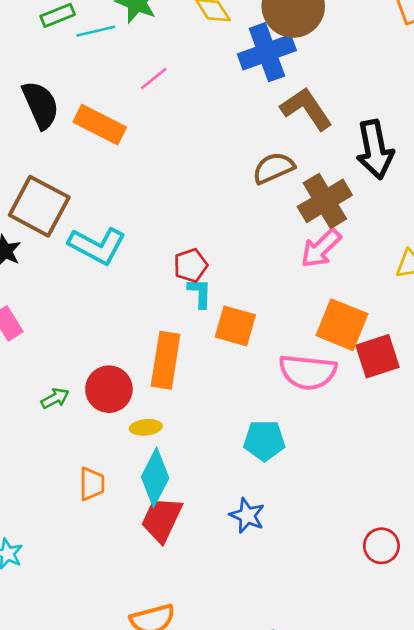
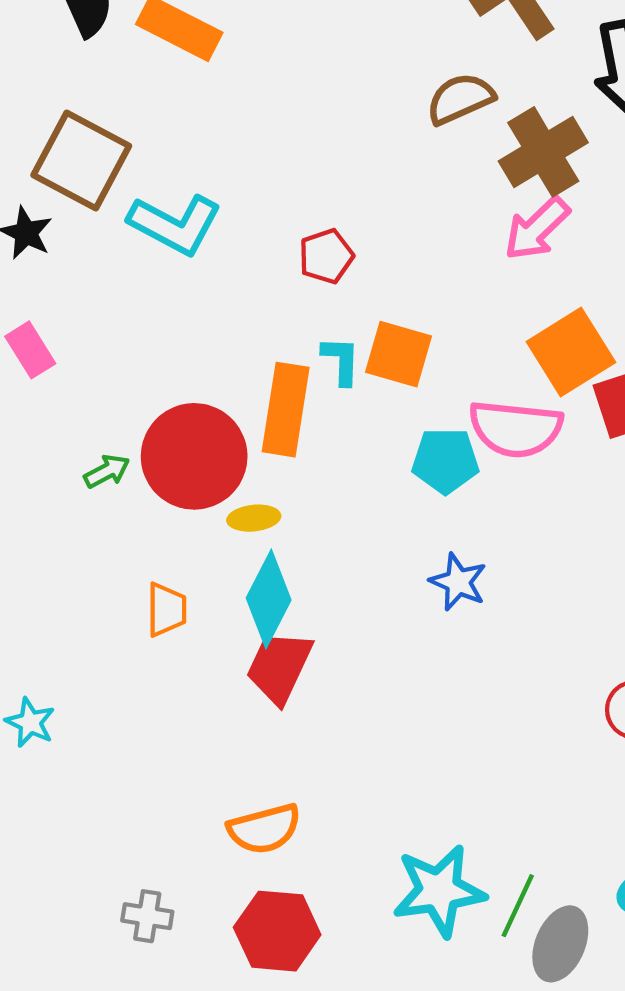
cyan L-shape: (200, 293) -> (341, 361), moved
orange square: (342, 325) -> (571, 352), turned 36
red circle: (109, 389) -> (194, 456), size x1.4
cyan pentagon: (264, 440) -> (445, 461), moved
blue star: (247, 516) -> (458, 582), moved

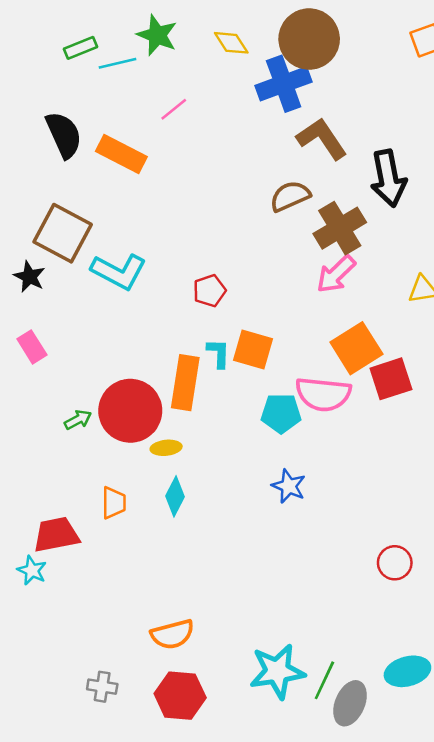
cyan diamond: (269, 599) -> (175, 496), size x0.7
red trapezoid: (279, 667) -> (56, 535), moved, turned 54

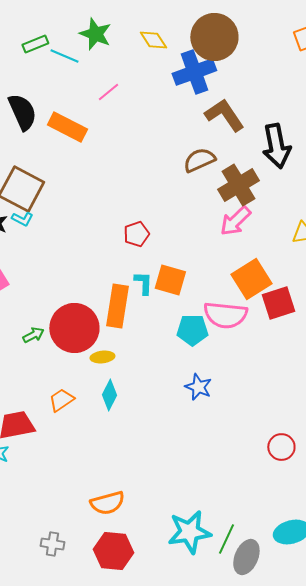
cyan line: (118, 63) -> (64, 56), turned 36
cyan L-shape: (119, 272) -> (22, 219), moved, size x0.5
orange trapezoid: (114, 503) -> (61, 400), turned -124

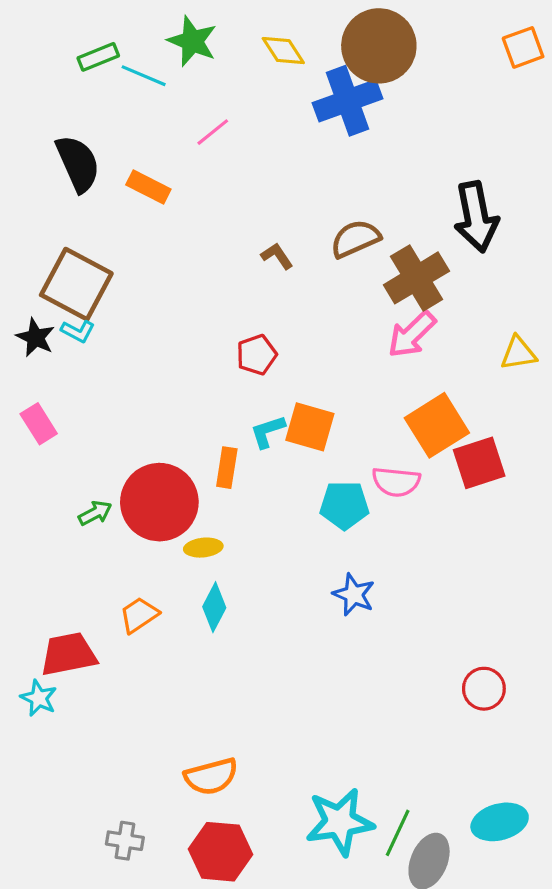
brown L-shape: (224, 115) -> (277, 256), moved, size x0.5
orange rectangle: (67, 127) -> (148, 187), size x0.7
cyan L-shape: (143, 283) -> (268, 432), turned -110
orange rectangle: (117, 306) -> (227, 468), size x0.6
pink semicircle: (225, 315) -> (396, 482), size x0.7

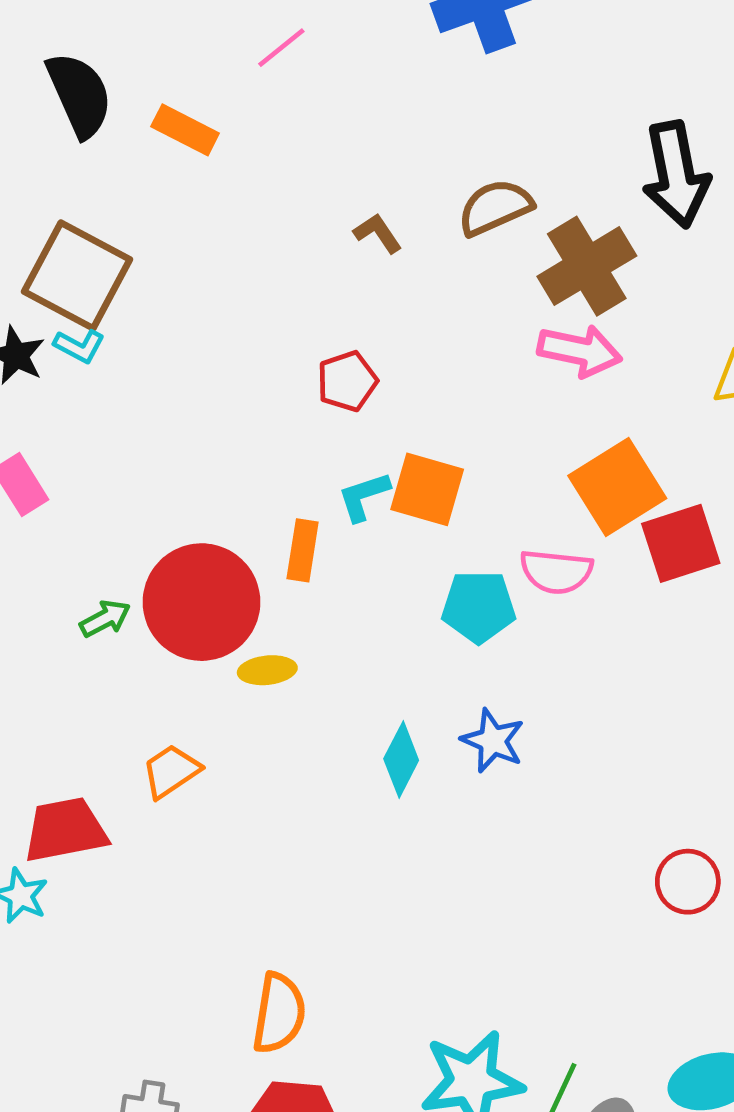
pink arrow: (412, 334) -> (580, 351), turned -124
cyan diamond: (214, 607) -> (401, 759), moved
orange semicircle: (211, 776) -> (279, 1013), turned -66

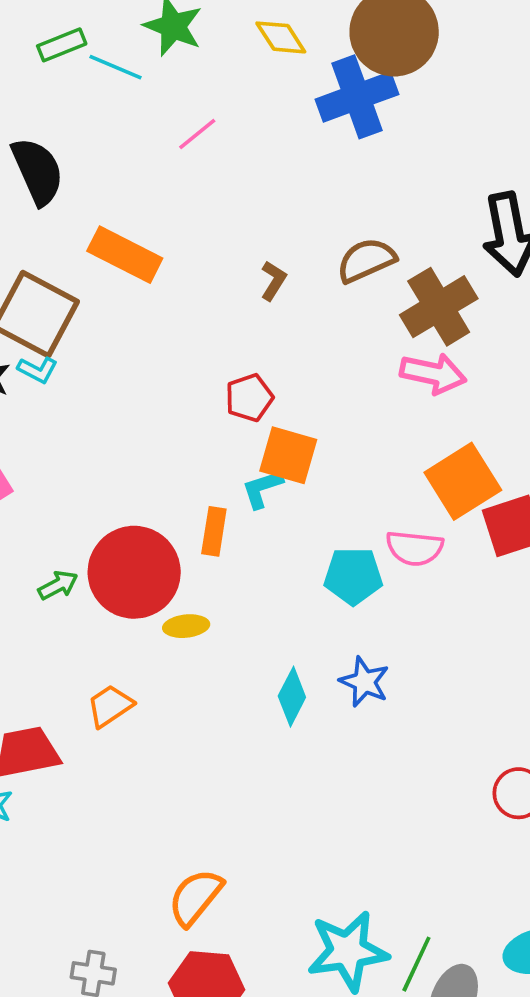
orange rectangle: (185, 130) -> (125, 255), moved, size x1.4
brown L-shape: (378, 233) -> (273, 281), turned 66
orange square: (427, 489) -> (288, 455), moved
orange semicircle: (279, 1013) -> (195, 897), turned -150

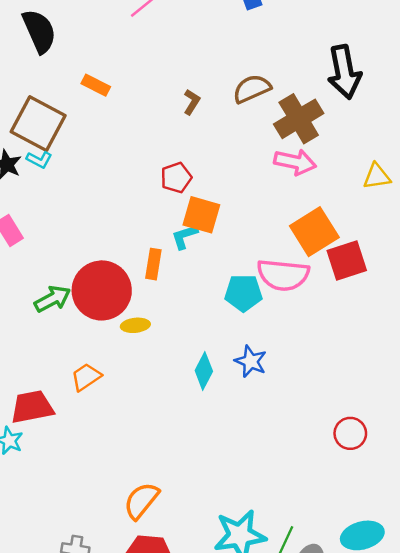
orange rectangle: (125, 255) -> (96, 85), size x0.6
pink semicircle: (415, 548) -> (283, 275), size x1.4
green arrow: (58, 585) -> (52, 299), size x1.4

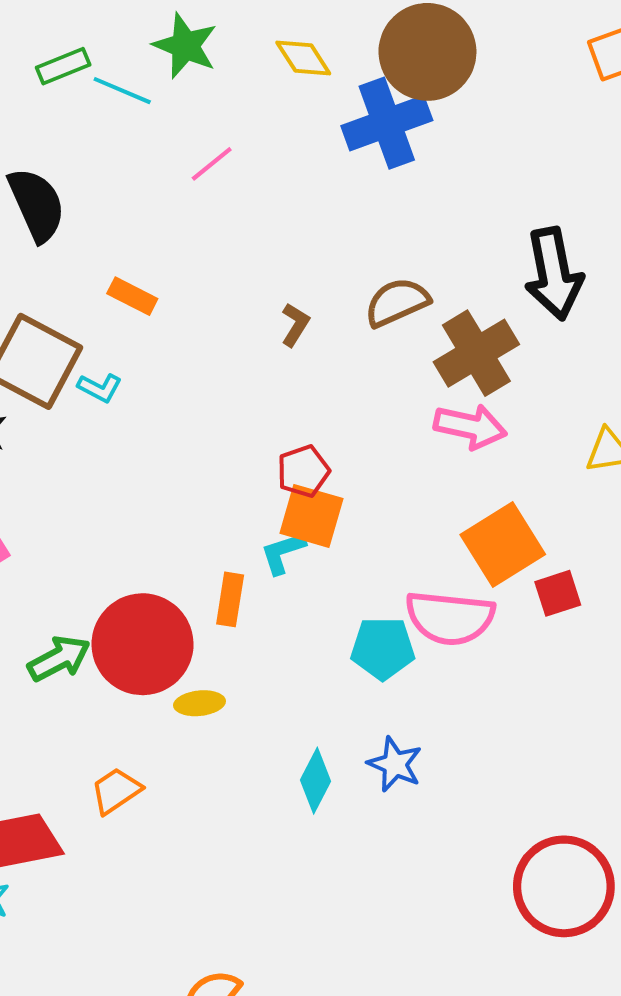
cyan L-shape: (39, 160) -> (100, 388), moved
red pentagon: (176, 178) -> (303, 471), moved
red square: (347, 260) -> (558, 593), size x0.7
red circle: (350, 433) -> (564, 886), size x1.8

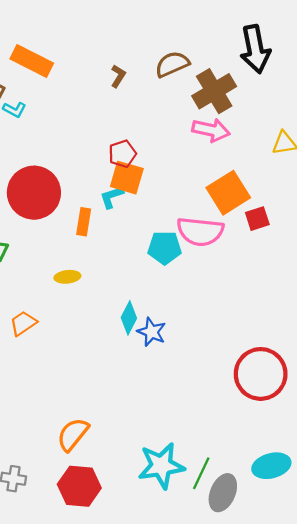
orange rectangle: (132, 296) -> (32, 61), size x1.6
red circle: (143, 644) -> (34, 193), moved
blue star: (395, 764) -> (152, 332), moved

